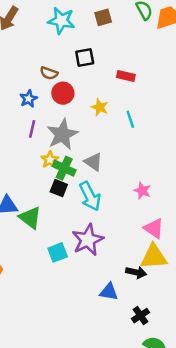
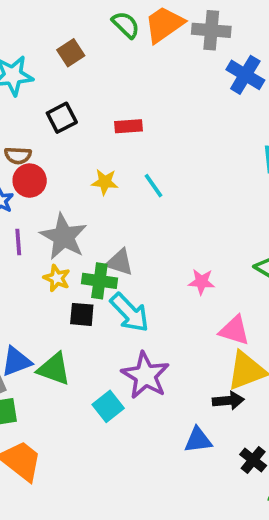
red circle: (63, 93) -> (30, 181), moved
green cross: (64, 168) -> (99, 281), moved

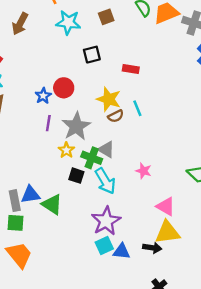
brown semicircle: (18, 155) -> (116, 116), moved, turned -42
yellow star: (105, 182) -> (109, 99), size x1.5
pink star: (202, 282) -> (144, 171), moved
cyan square: (108, 406) -> (104, 246), moved
blue triangle: (198, 440) -> (121, 251), moved

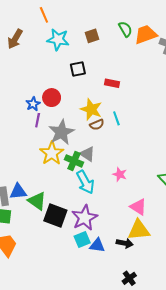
purple line: (48, 123) -> (38, 120), moved
yellow star: (66, 150) -> (52, 153), size x1.6
black square: (76, 176) -> (55, 216), moved, size x1.6

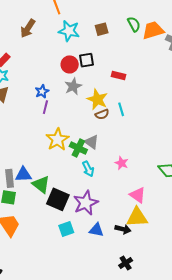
red circle: (52, 98) -> (70, 64), moved
gray star: (61, 132) -> (73, 86), moved, size x0.7
cyan arrow: (85, 182) -> (88, 169), size x0.7
cyan square: (82, 240) -> (66, 229), moved

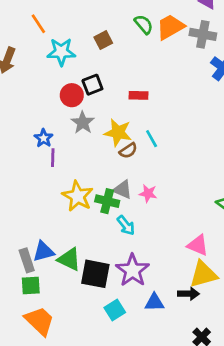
pink star: (121, 163) -> (148, 193), moved

